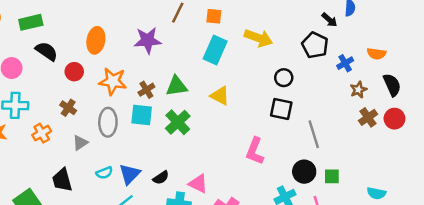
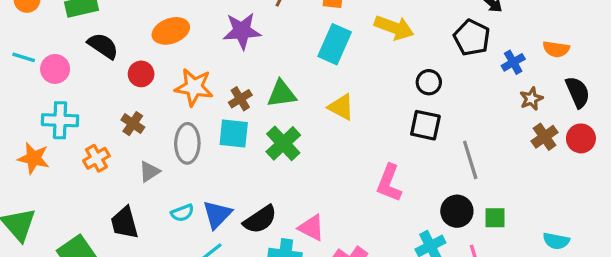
orange ellipse: (96, 40) -> (171, 31), turned 60
black semicircle: (161, 178) -> (260, 219), size x1.5

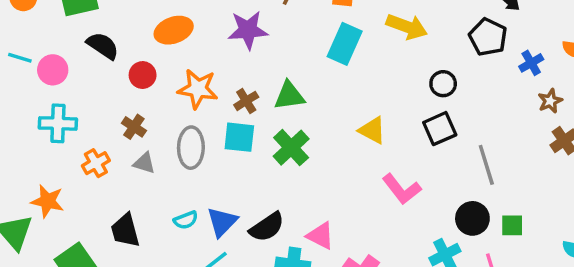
yellow triangle: (341, 107) -> (372, 130), moved
black square: (425, 125) -> (440, 129), turned -36
orange star: (34, 158) -> (48, 201), moved
gray triangle: (149, 171) -> (144, 163), moved, turned 50
pink L-shape: (389, 183) -> (402, 189), turned -60

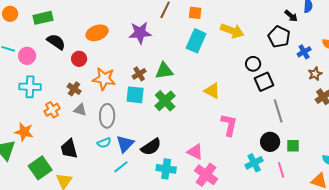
orange star: (198, 89) -> (104, 79), moved
black square: (440, 129) -> (264, 82), moved
gray ellipse: (191, 148) -> (107, 116), moved
pink L-shape: (402, 189) -> (229, 125), turned -130
pink triangle: (320, 236) -> (195, 152), moved

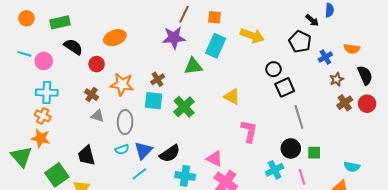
purple star: (140, 33) -> (174, 38), moved
green triangle: (164, 71) -> (193, 66), moved
orange cross: (52, 110) -> (43, 116), moved, turned -35

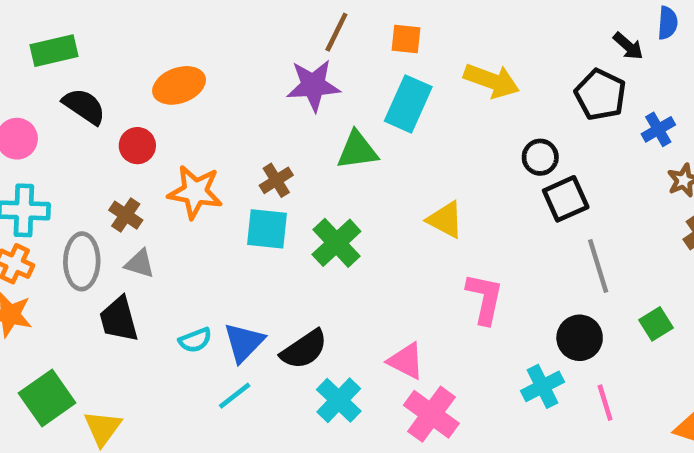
gray ellipse: (125, 122) -> (82, 261), moved
green square: (314, 153) -> (656, 324), moved, turned -32
black trapezoid: (86, 156) -> (119, 319), moved
cyan cross: (185, 176) -> (339, 400), turned 36

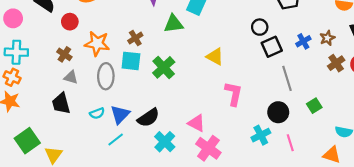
blue cross: (658, 129) -> (303, 41), moved
gray ellipse: (82, 261) -> (106, 76), moved

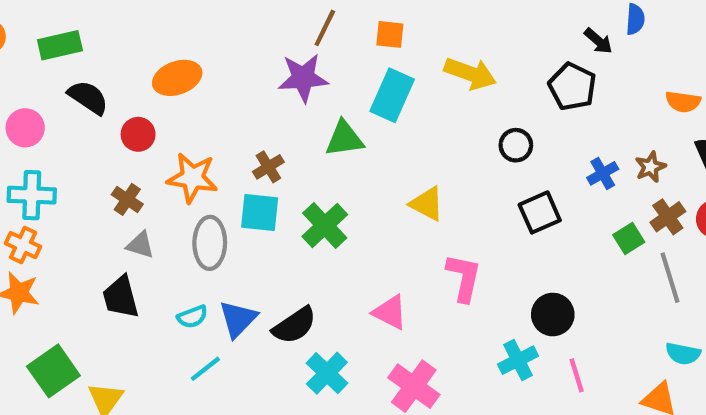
black square: (272, 47) -> (540, 212), moved
gray line: (287, 78) -> (670, 278), moved
green square: (314, 106) -> (629, 239), moved
pink triangle: (196, 123) -> (390, 312), moved
cyan line: (116, 140) -> (205, 369), moved

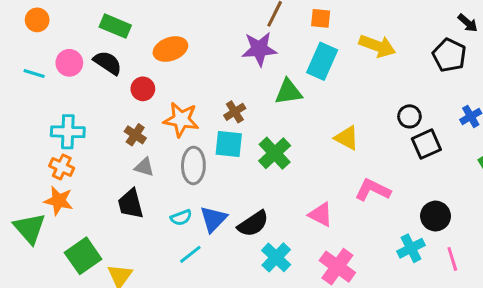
green rectangle: (60, 45) -> (115, 26), moved, turned 36
pink circle: (25, 128) -> (69, 63), moved
black circle: (516, 145) -> (409, 116), moved
pink L-shape: (464, 278) -> (373, 190), turned -76

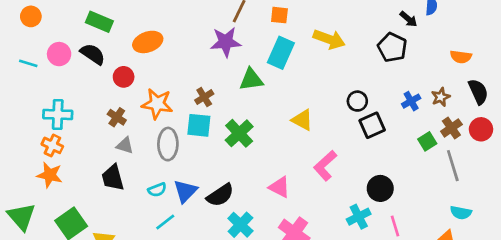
pink L-shape: (373, 190) -> (325, 166), turned -68
green triangle: (29, 228) -> (21, 217), moved

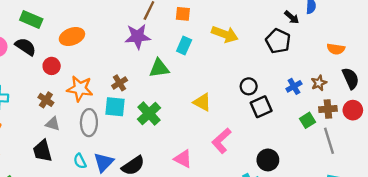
cyan rectangle: (281, 53) -> (184, 46), size x0.7
brown cross: (451, 128) -> (328, 109), turned 30
cyan semicircle: (157, 190) -> (80, 161), turned 84

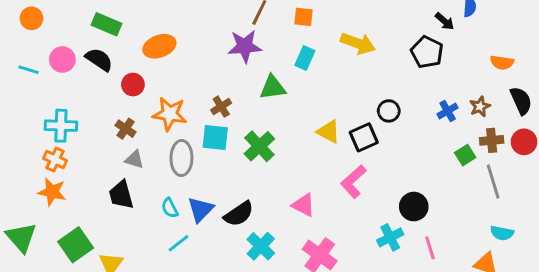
black square: (261, 107) -> (364, 137), moved

